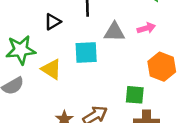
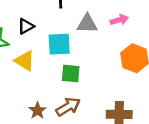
black triangle: (53, 22) -> (26, 26), moved
green square: (135, 95) -> (71, 74), moved

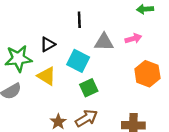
cyan square: (59, 44) -> (78, 61), turned 30
green square: (71, 74) -> (89, 88), turned -30

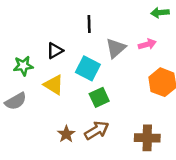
gray triangle: (104, 42) -> (116, 48), turned -42
green star: (18, 58) -> (23, 66), size x0.7

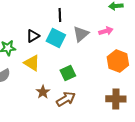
cyan square: (88, 68) -> (56, 38), moved
brown star: (66, 134) -> (43, 92), moved
brown cross: (147, 138) -> (116, 99), moved

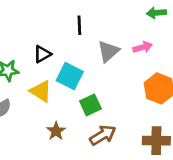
cyan square: (56, 38) -> (70, 76), moved
brown arrow: (66, 99) -> (103, 135), moved

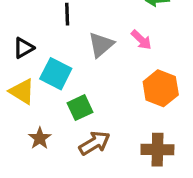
pink arrow: (143, 47) -> (141, 40), turned 60

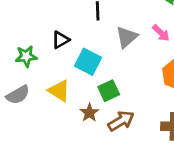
yellow triangle: (22, 91) -> (59, 91), moved
brown star: (40, 138) -> (89, 113), moved

